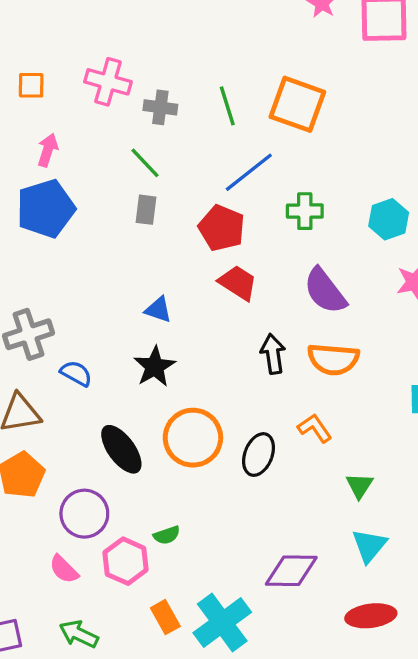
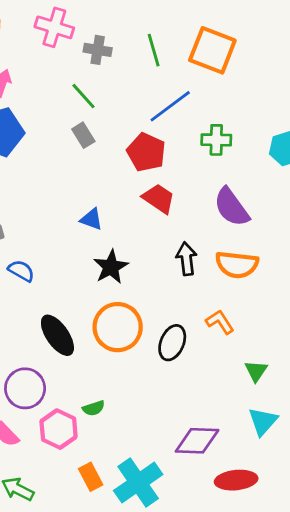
gray rectangle: (146, 210) -> (83, 135), turned -40
black star: (155, 367) -> (111, 267), moved
red ellipse: (371, 616) -> (236, 480), moved

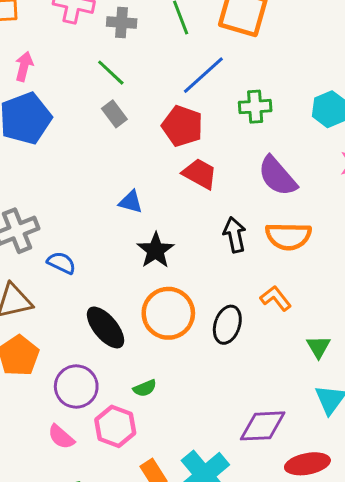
green semicircle: (94, 408) -> (145, 388), moved

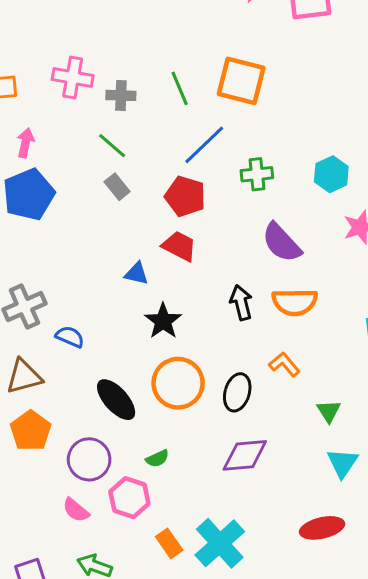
red trapezoid: (200, 174) -> (179, 246), moved
purple diamond: (263, 426) -> (245, 455), moved

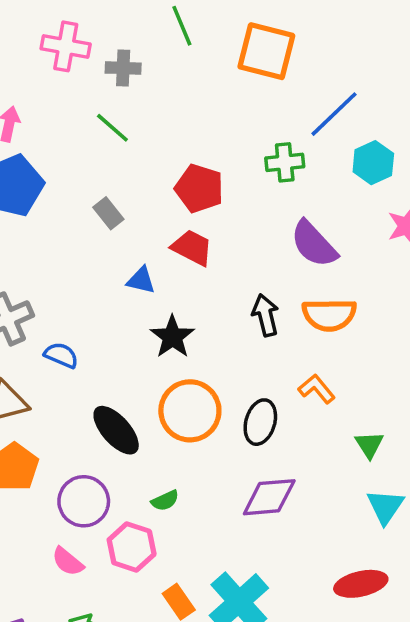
green line: (180, 88) -> (182, 26), moved
blue line: (204, 145) -> (334, 114), moved
gray rectangle: (117, 187) -> (108, 213), moved

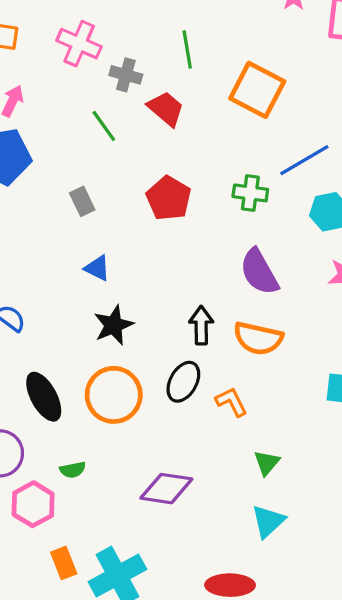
red trapezoid: (192, 248) -> (166, 109), moved
black ellipse: (260, 422) -> (183, 382), moved

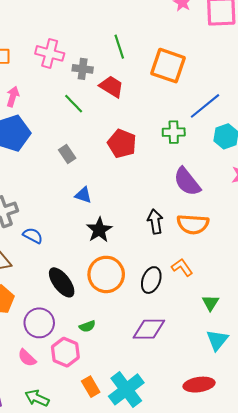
black ellipse: (183, 382) -> (151, 280), moved

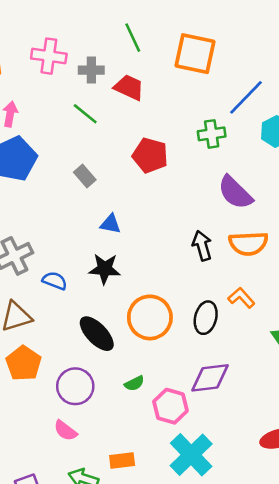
black star: (99, 230) -> (105, 269), moved, turned -30
pink hexagon: (65, 352) -> (170, 406), moved
orange rectangle: (91, 387) -> (122, 461), moved, turned -60

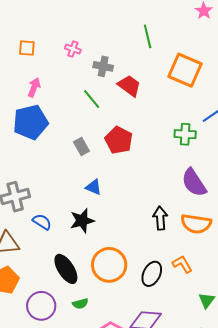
green line: (133, 38) -> (148, 36), moved
pink cross: (49, 56) -> (73, 49), size x0.6
red pentagon: (150, 155) -> (119, 140), moved
black star: (105, 269) -> (82, 221), turned -30
green semicircle: (134, 383) -> (80, 304), moved

